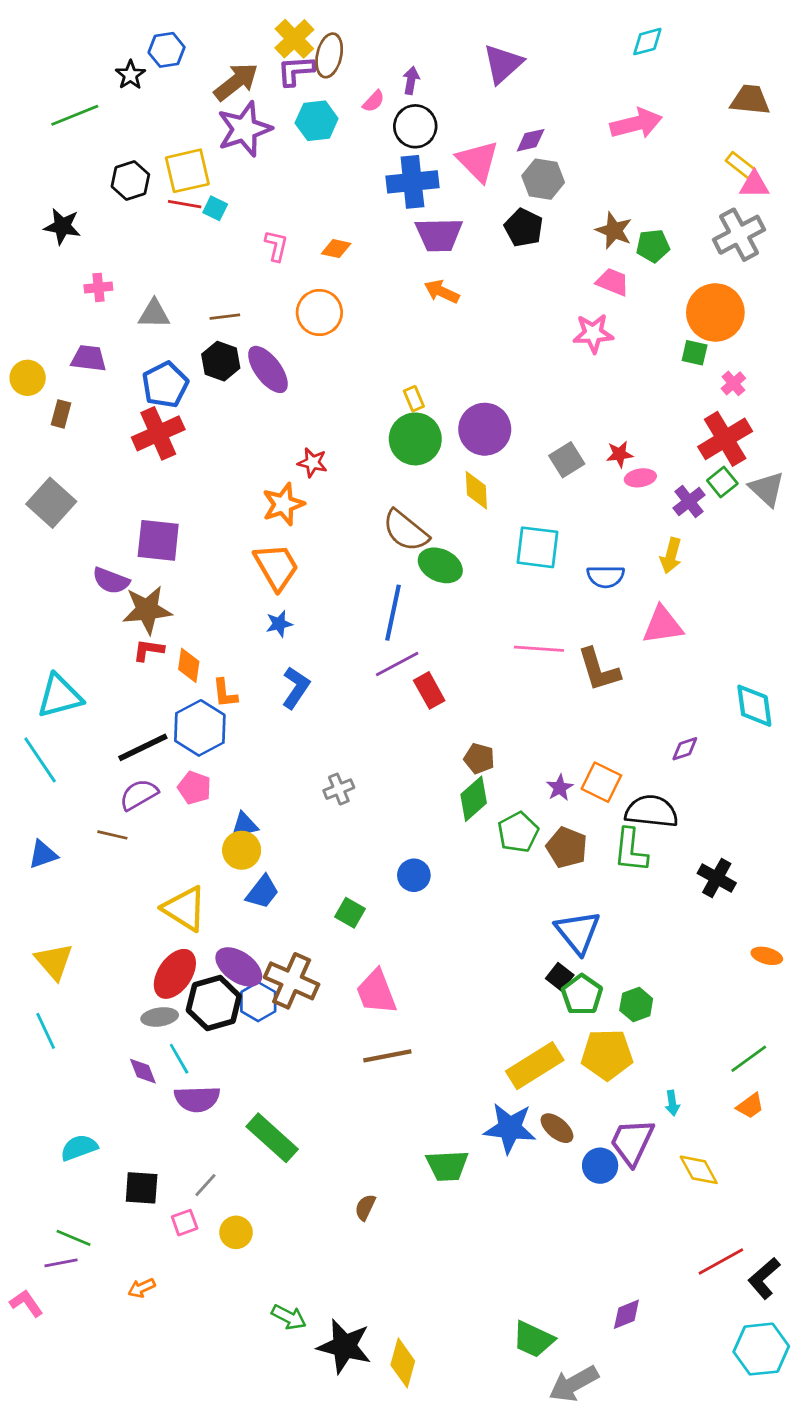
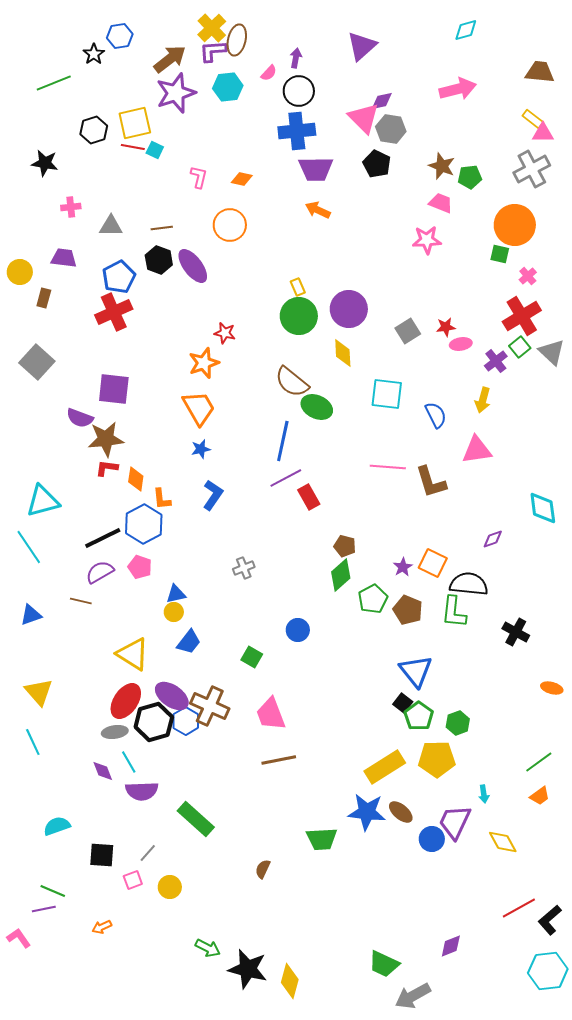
pink triangle: (478, 161) -> (364, 118), moved
blue semicircle: (606, 576) -> (436, 415), turned -116
yellow circle: (242, 850) -> (174, 612), size x0.7

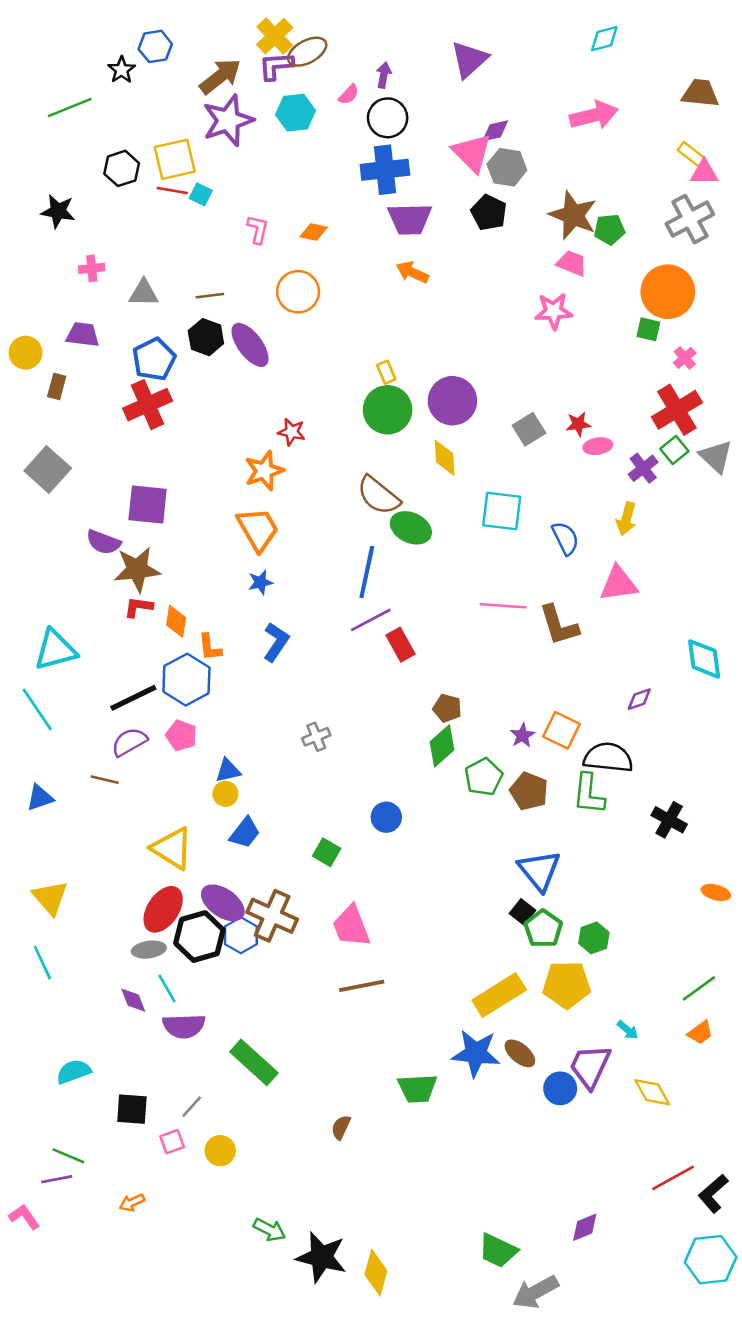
brown ellipse: (237, 40) -> (307, 52), turned 48
brown star: (442, 166) -> (573, 215), size x1.4
cyan arrow: (484, 794) -> (628, 1030), turned -42

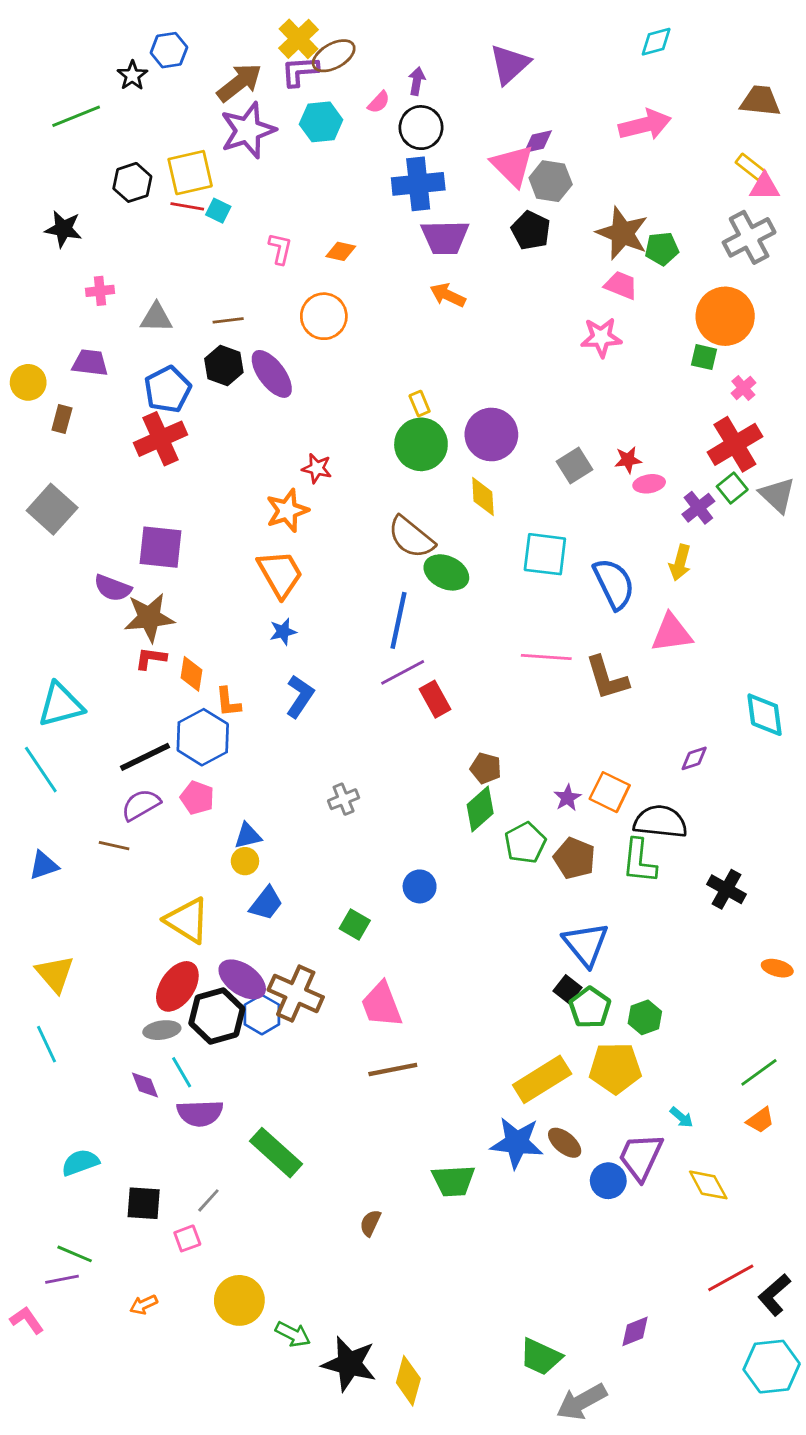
blue semicircle: (565, 538) -> (614, 584), size x1.4
yellow circle: (220, 1151) -> (239, 1300), moved, size x1.5

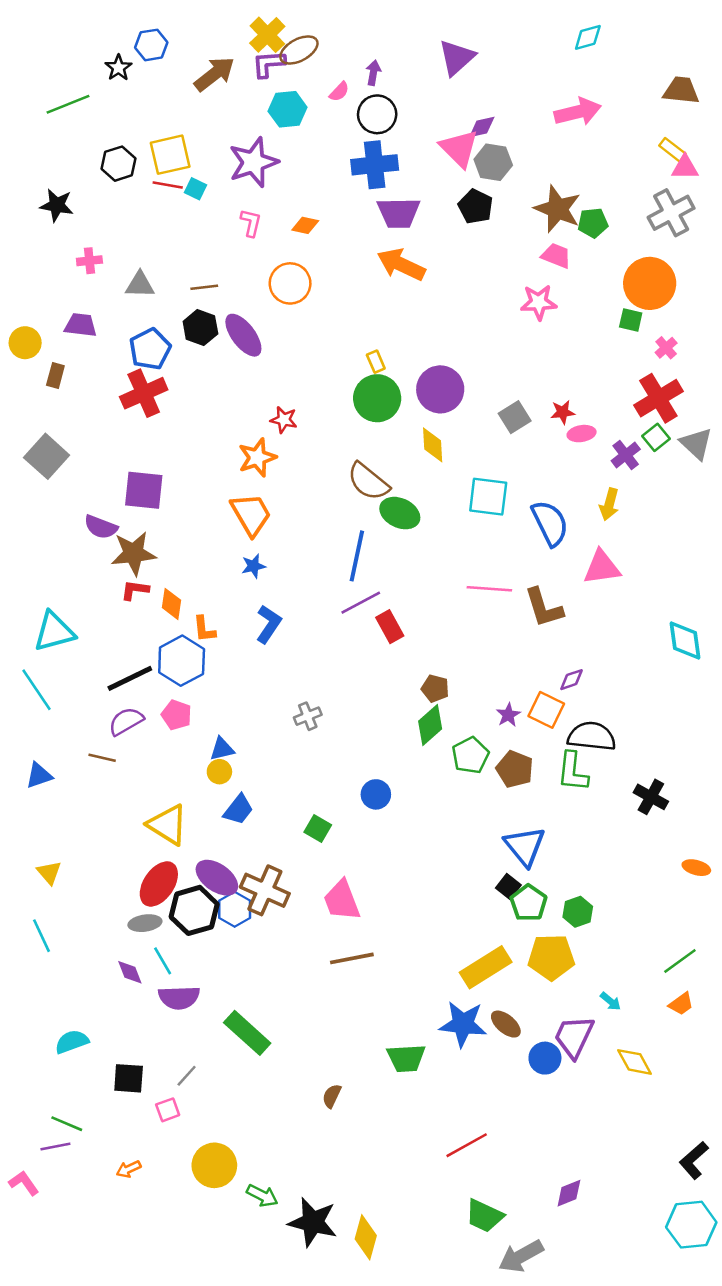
purple star: (248, 130) -> (253, 162), moved
orange arrow: (448, 295) -> (401, 264), size x1.5
purple diamond: (694, 758) -> (571, 680), moved
yellow triangle: (55, 974) -> (49, 873), size x0.7
red line: (731, 1278) -> (467, 1145), moved

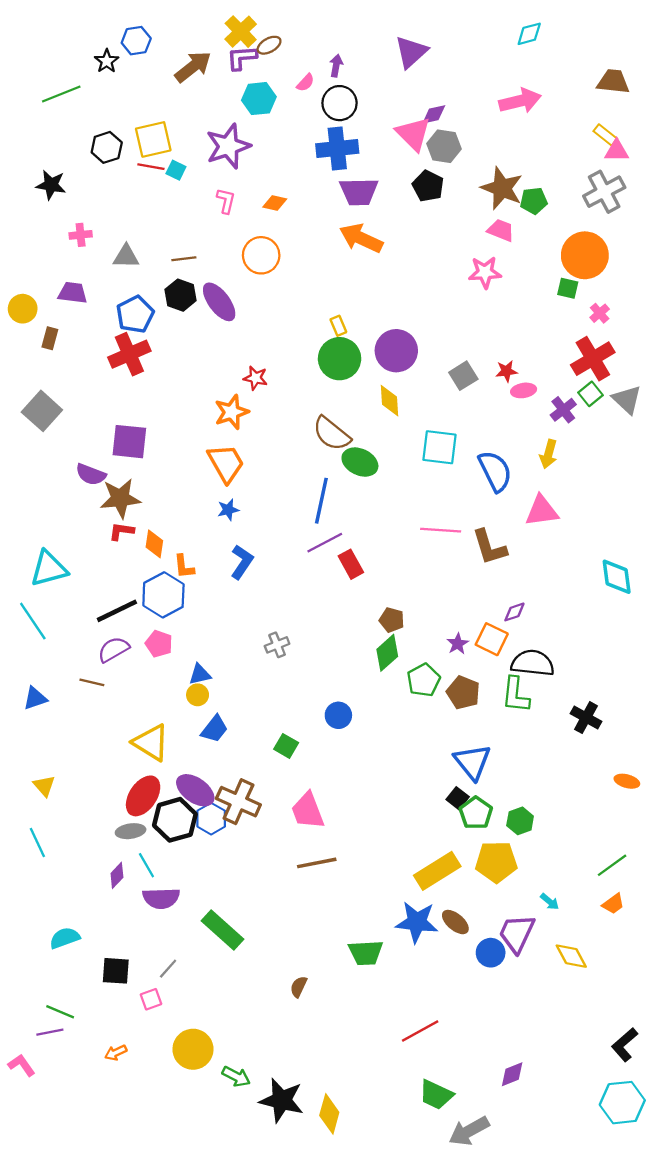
brown ellipse: (299, 50) -> (269, 45), size x0.7
purple diamond: (130, 972) -> (117, 875), turned 65

